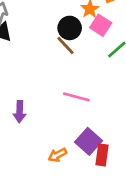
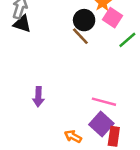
pink line: (76, 97) -> (104, 102), moved
orange arrow: (57, 155) -> (73, 136), turned 56

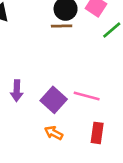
brown line: (80, 36) -> (62, 26), turned -48
purple square: (101, 124) -> (54, 100), moved

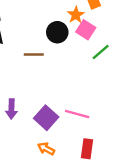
brown line: (62, 26) -> (34, 55), moved

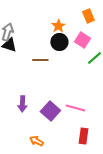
orange star: (76, 15) -> (58, 26), moved
orange arrow: (46, 149) -> (36, 141), moved

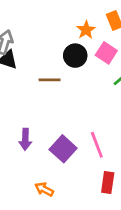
orange star: (58, 26) -> (86, 30), moved
pink line: (75, 108) -> (97, 145), turned 54

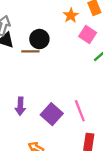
black circle: (75, 56) -> (39, 39), moved
brown line: (50, 80) -> (30, 51), moved

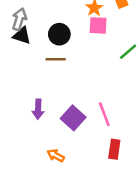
pink square: (88, 35) -> (98, 25), moved, turned -30
brown line: (30, 51) -> (56, 59), moved

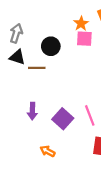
black triangle: (22, 35) -> (17, 57), moved
brown line: (56, 59) -> (37, 68), moved

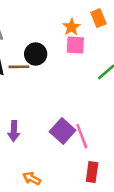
brown line: (37, 68) -> (19, 67), moved
purple square: (63, 119) -> (63, 131), moved

